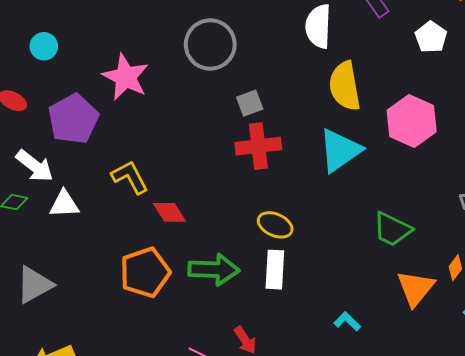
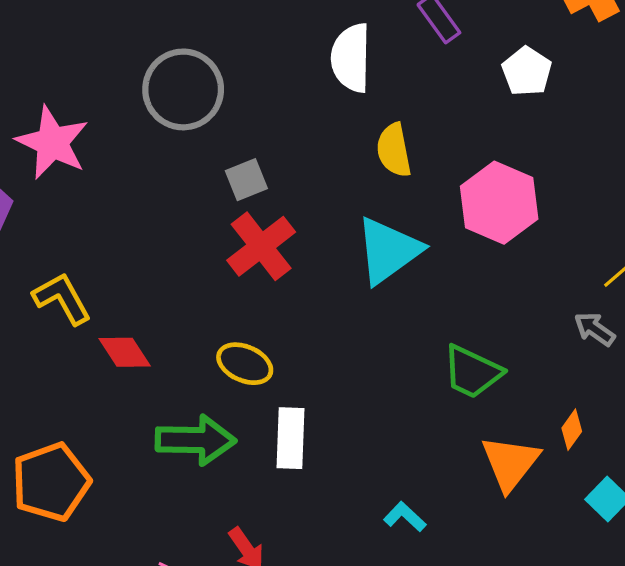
yellow semicircle: (345, 86) -> (394, 150), size x0.7
red cross: (258, 146) -> (261, 246), turned -30
yellow ellipse: (275, 225) -> (245, 364), moved
orange pentagon: (145, 272) -> (51, 482), moved

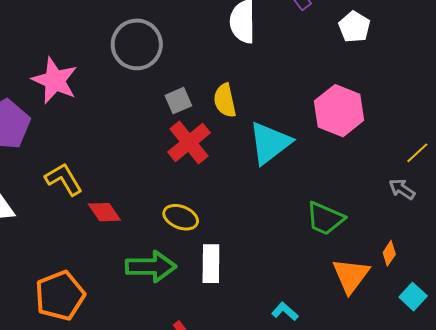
yellow semicircle: (394, 150) -> (225, 100), moved

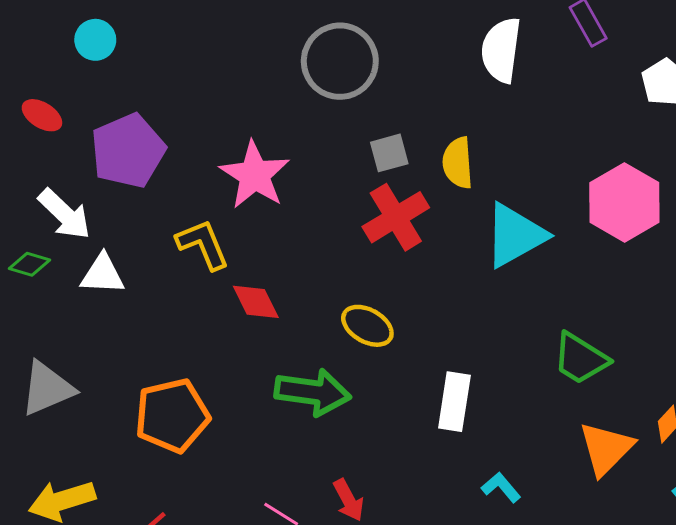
pink star: (55, 80) -> (255, 175), moved
white rectangle: (211, 264) -> (454, 402), moved

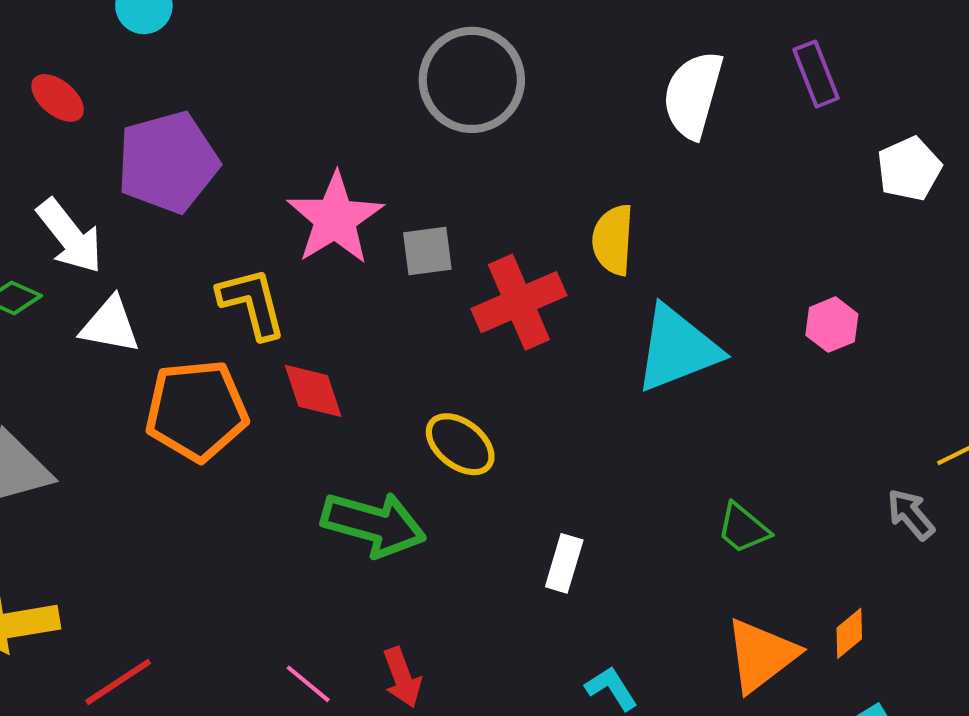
gray square: (389, 153) -> (427, 251), moved
pink hexagon: (624, 202) -> (832, 325), size x0.5
green trapezoid: (580, 359) -> (743, 528), size x0.7
white rectangle: (454, 402) -> (564, 563), size x0.7
orange pentagon: (172, 416) -> (196, 410), moved

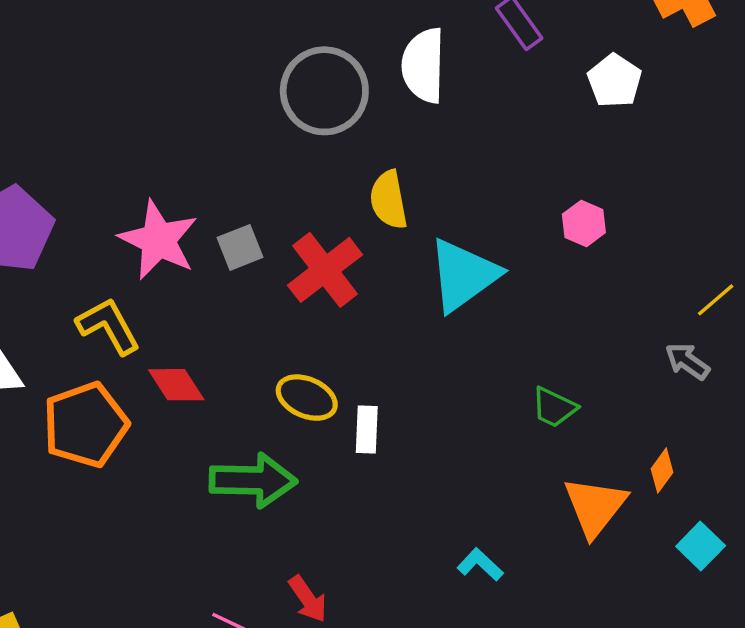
gray circle: (472, 80) -> (324, 91), moved
white rectangle: (564, 563) -> (367, 429), moved

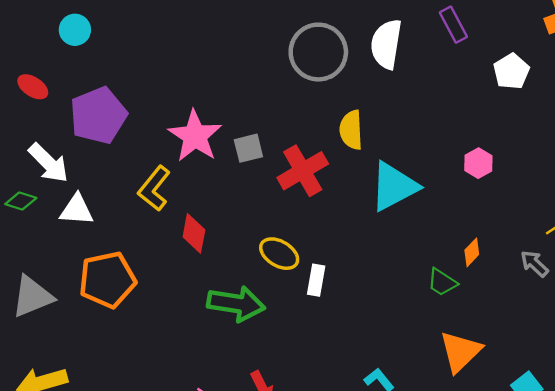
yellow L-shape: (108, 326) -> (154, 188), turned -120
red diamond: (176, 385) -> (194, 233), turned 36
orange pentagon: (85, 425) -> (107, 280), moved
orange diamond: (662, 471) -> (472, 252), moved

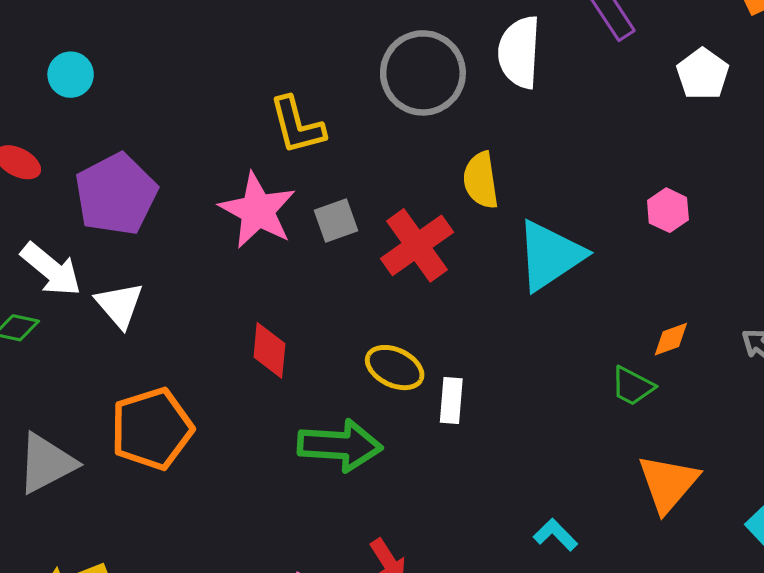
yellow L-shape: (154, 188) -> (297, 125), moved, turned -48
white triangle: (77, 210) -> (119, 305), moved, turned 51
orange diamond: (472, 252) -> (671, 339), turned 32

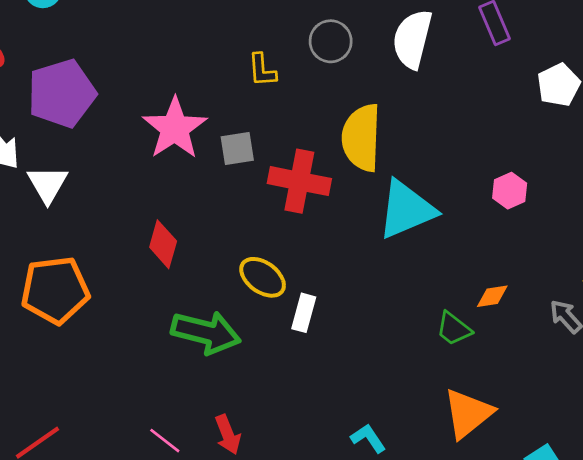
gray circle: (423, 73) -> (331, 41), size x0.6
yellow L-shape: (297, 125) -> (262, 70), moved, size x0.7
yellow semicircle: (481, 180) -> (361, 138), size x1.4
red cross: (417, 245) -> (299, 181), turned 36

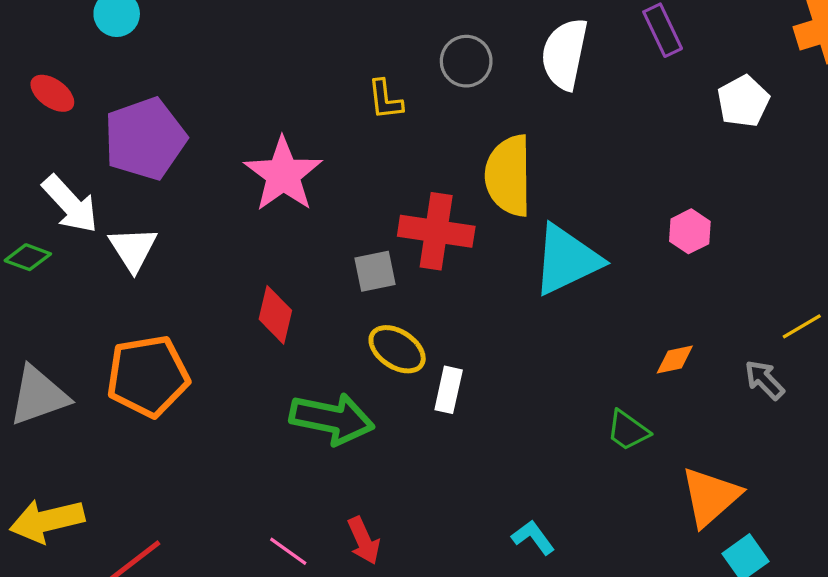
gray square: (237, 148) -> (375, 271), moved
green trapezoid: (454, 329) -> (628, 430), moved
orange triangle: (468, 413) -> (710, 497), moved

